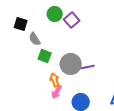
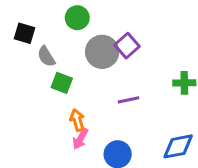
purple square: (72, 20) -> (127, 46), moved
gray circle: (71, 64) -> (102, 52), moved

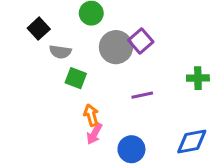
black square: (25, 33) -> (39, 29), turned 30
gray semicircle: (46, 56) -> (60, 52), turned -50

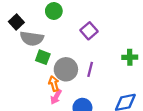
gray circle: (116, 47) -> (66, 69), moved
gray semicircle: (60, 52) -> (32, 38), size x1.5
purple line: (142, 95) -> (90, 69), turned -64

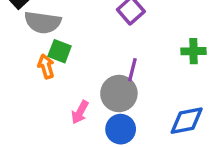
gray circle: (66, 69) -> (119, 94), moved
orange arrow: (54, 84) -> (46, 66), moved

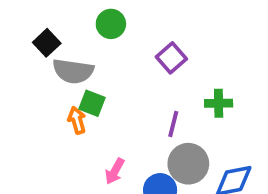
green cross: (193, 51) -> (219, 103), moved
gray circle: (119, 94) -> (188, 164), moved

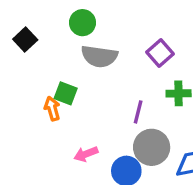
purple square: (171, 58) -> (160, 53), moved
gray semicircle: (73, 71) -> (99, 56), moved
pink arrow: (115, 171) -> (86, 154), turned 40

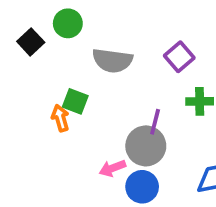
green circle: (83, 23) -> (68, 23), moved
gray circle: (152, 147) -> (146, 146), moved
pink arrow: (86, 154) -> (112, 168), moved

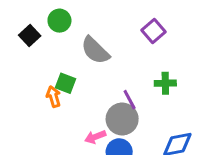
purple square: (179, 57) -> (153, 31), moved
gray semicircle: (112, 60) -> (95, 50), turned 36
purple line: (155, 122) -> (130, 100), turned -42

